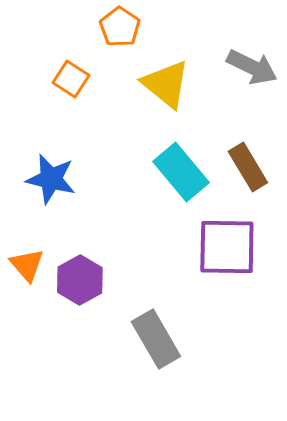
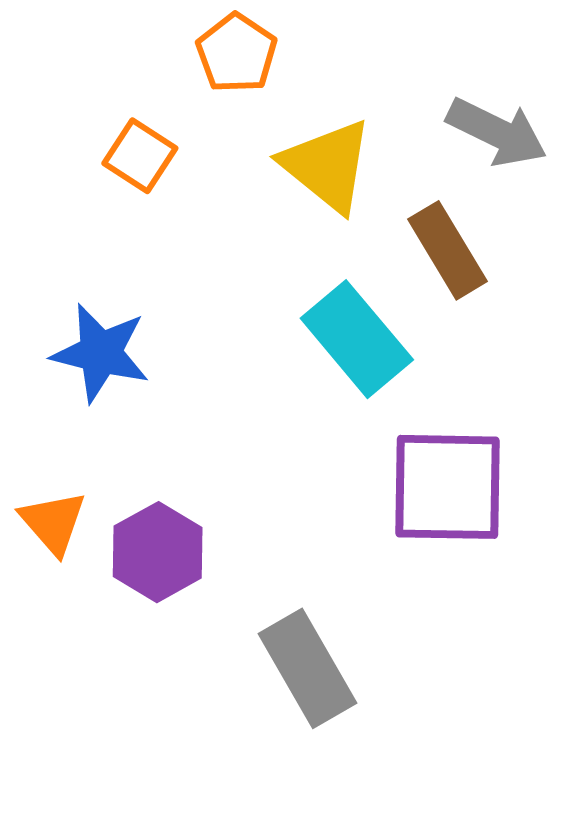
brown rectangle: (248, 167) -> (448, 250), moved

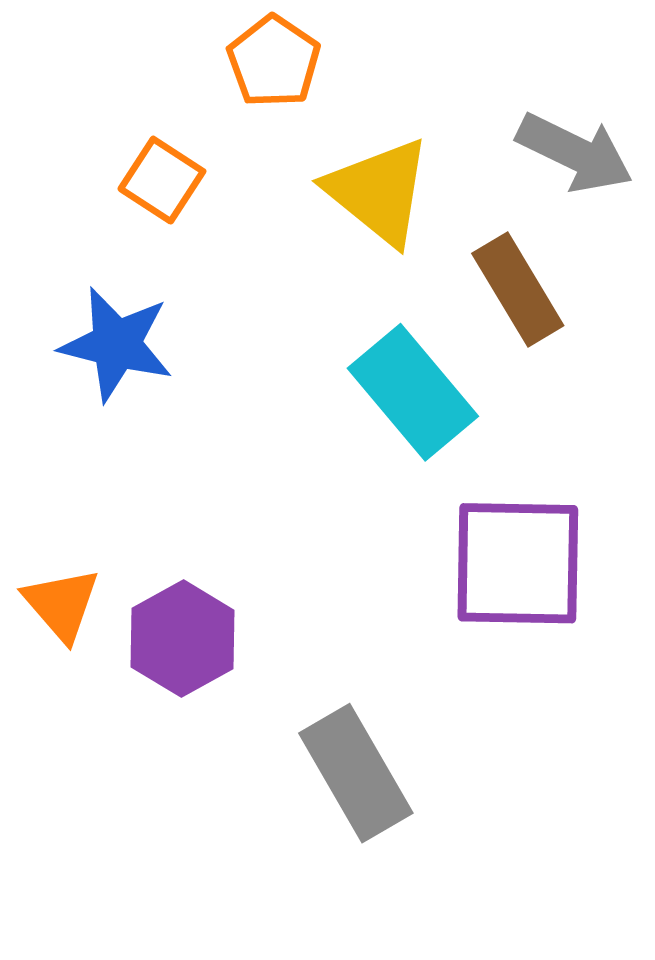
blue star: (100, 353) -> (116, 344), moved

